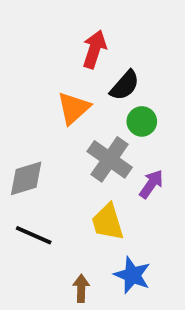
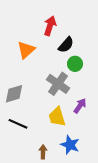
orange triangle: (74, 108) -> (26, 50), moved
purple arrow: (151, 184) -> (80, 106), moved

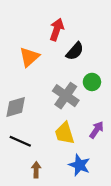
green circle: (75, 64) -> (92, 82), moved
purple arrow: (80, 106) -> (97, 130), moved
brown arrow: (43, 152) -> (36, 170), moved

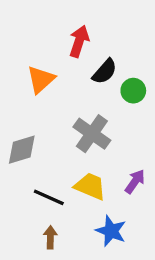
green circle: (92, 82) -> (133, 91), moved
yellow trapezoid: (65, 133) -> (90, 186), turned 130
black line: (20, 141) -> (49, 197), moved

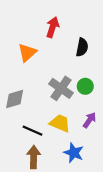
black semicircle: (105, 71) -> (82, 47), moved, turned -30
green circle: (133, 91) -> (85, 86), moved
brown arrow: (50, 237) -> (34, 157), size x1.5

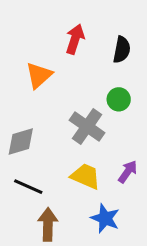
black semicircle: (82, 47) -> (122, 50), moved
green circle: (85, 86) -> (119, 99), moved
black line: (33, 131) -> (28, 187), moved

